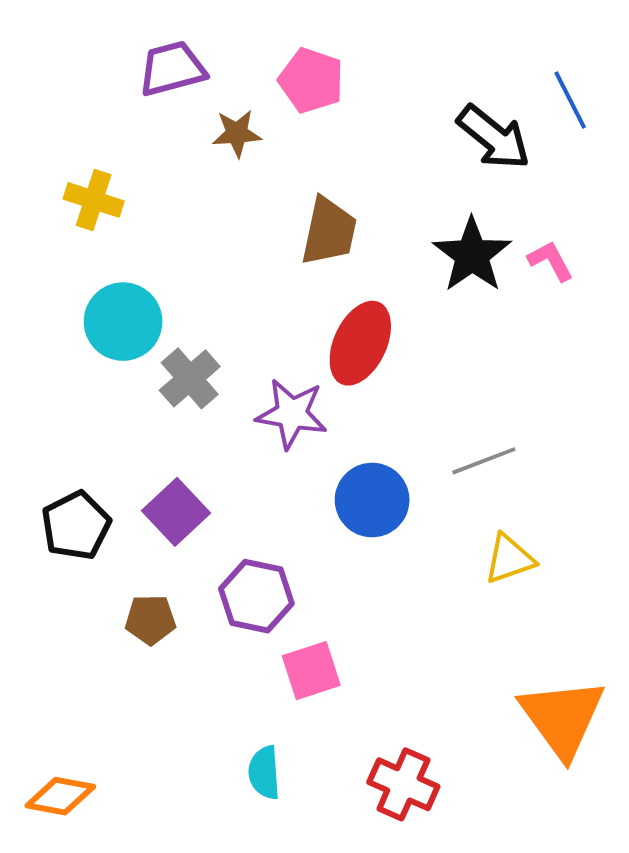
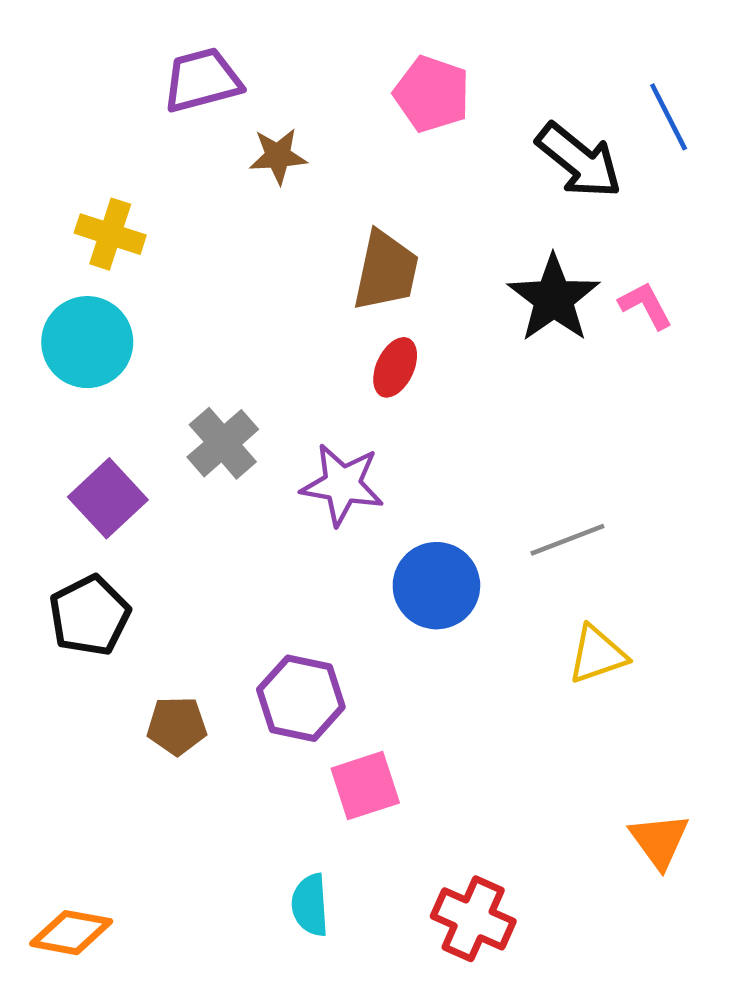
pink pentagon: (311, 80) -> (432, 94), moved
cyan circle: (123, 322) -> (87, 342), moved
red ellipse: (360, 343) -> (395, 367), moved, size x0.6
purple square: (176, 512) -> (108, 498), moved
orange triangle: (562, 718) -> (659, 841), size x0.6

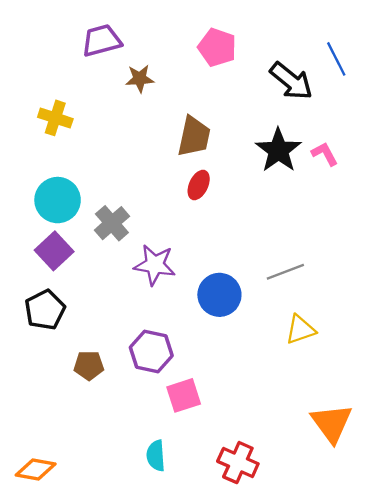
cyan circle: (87, 342) -> (58, 200), moved
purple star: (342, 485) -> (155, 265), moved
orange triangle: (659, 841) -> (332, 423), size x1.4

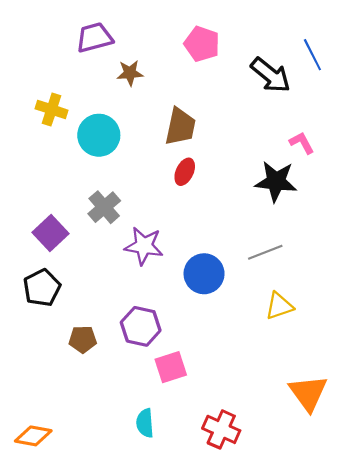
black star: (278, 150) -> (276, 181), moved, turned -30
cyan circle: (58, 200) -> (99, 135), moved

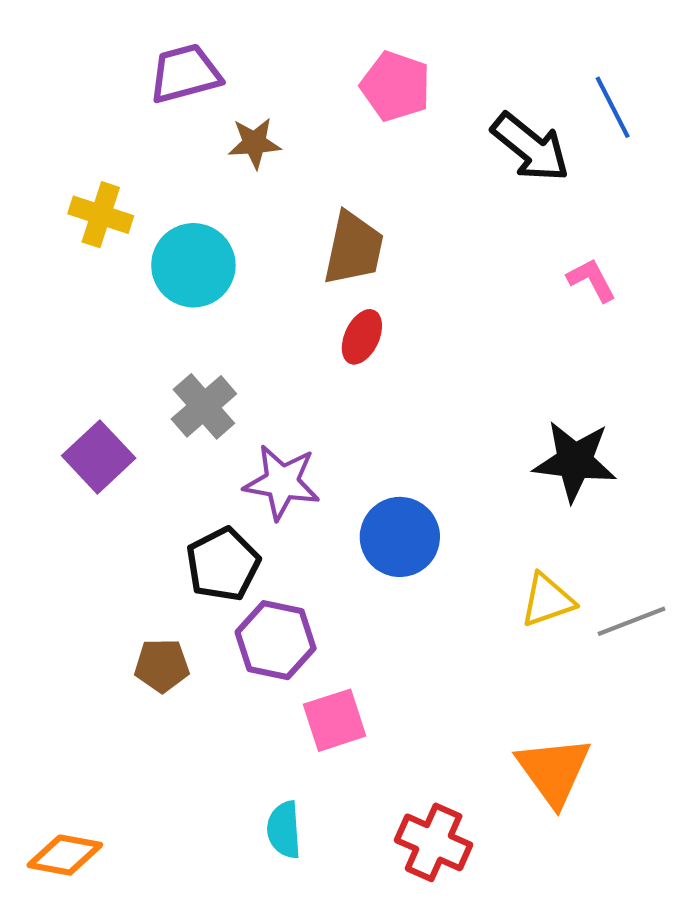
black star: (276, 181) -> (575, 461), moved
gray line: (265, 252) -> (632, 621), moved
black pentagon: (42, 288) -> (223, 564), moved
orange triangle: (308, 393) -> (554, 771), moved

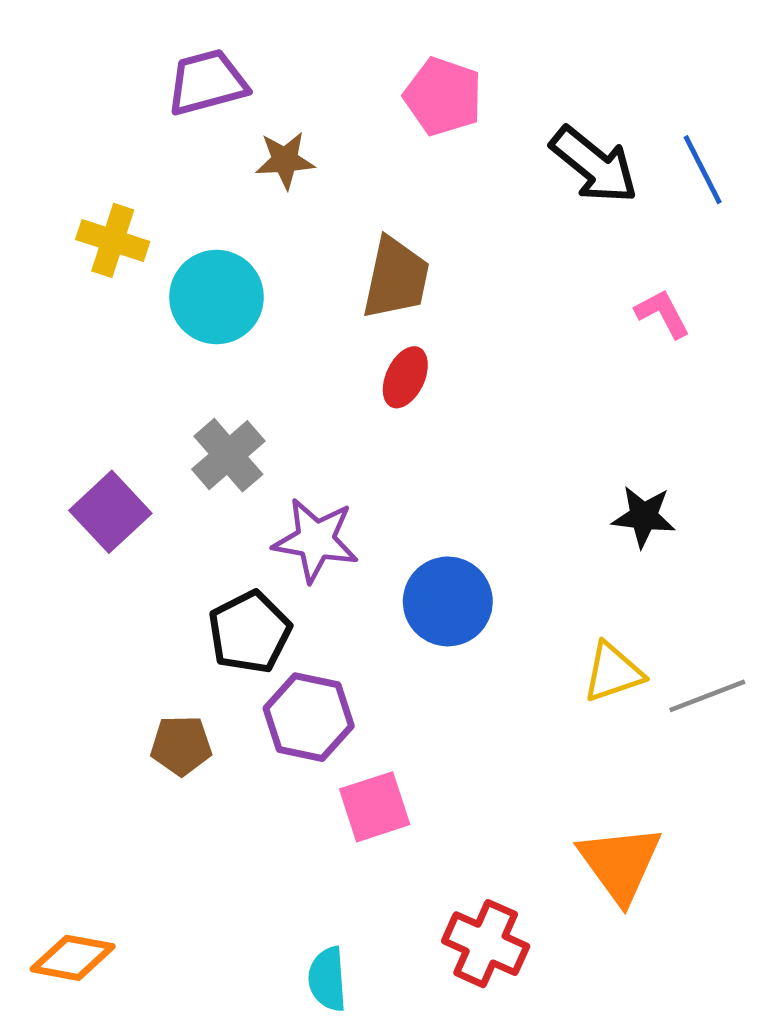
blue line: (613, 107) -> (703, 170), moved
black star: (575, 461) -> (644, 517), size x0.7
cyan semicircle: (284, 830) -> (327, 979), moved

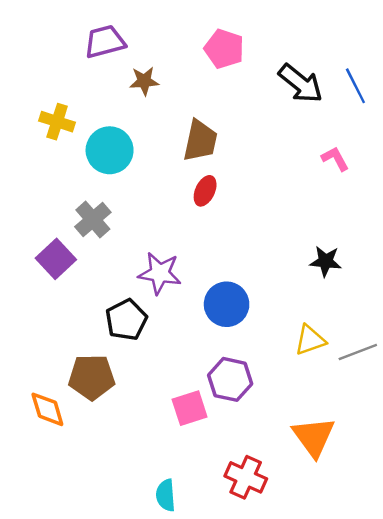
gray cross: (228, 455) -> (93, 219), moved
purple hexagon: (309, 717) -> (230, 379), moved
brown pentagon: (181, 745) -> (92, 377), size x1.5
orange diamond: (73, 958) -> (47, 409), moved, turned 63

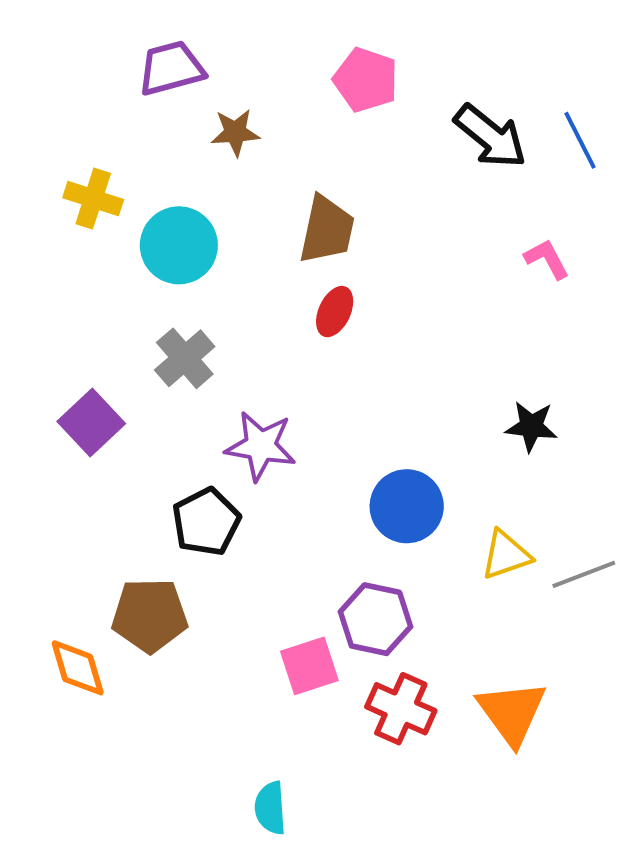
gray cross: (93, 219) -> (185, 358), moved
blue circle: (227, 304) -> (407, 506), moved
red cross: (246, 477) -> (401, 709), moved

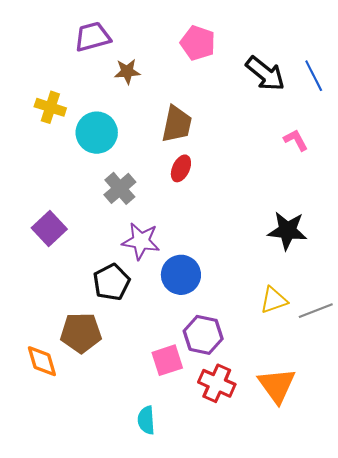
gray cross: (185, 358) -> (120, 188), moved
black star: (531, 426) -> (287, 231), size x1.4
blue circle: (407, 506) -> (181, 275), moved
cyan semicircle: (270, 808) -> (146, 420), moved

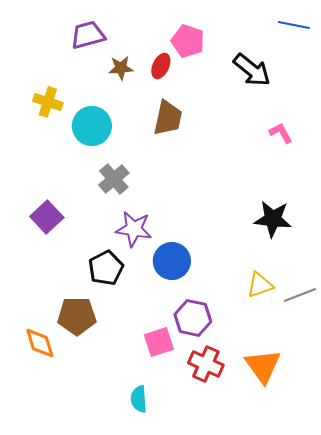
blue line: (314, 76) -> (294, 25), moved, turned -52
red ellipse: (181, 168) -> (161, 66), moved

